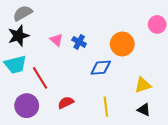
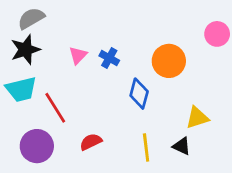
pink triangle: (56, 40) -> (78, 55), turned 32
blue diamond: (101, 68) -> (139, 94), turned -70
black triangle: (144, 110) -> (182, 146), moved

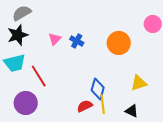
blue diamond: (139, 94) -> (98, 89), moved
red semicircle: (91, 142) -> (85, 106), moved
black triangle: (182, 146) -> (132, 111), moved

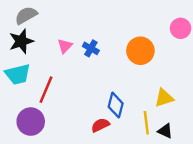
red line: (39, 76) -> (46, 90), turned 55
yellow line: (103, 104) -> (146, 123), moved
black triangle: (132, 111) -> (165, 131), moved

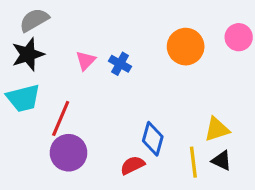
orange circle: (140, 51) -> (186, 47), moved
purple circle: (31, 122) -> (69, 153), moved
black triangle: (165, 131) -> (221, 161), moved

